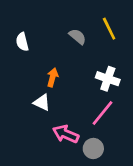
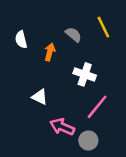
orange arrow: (52, 77) -> (50, 52), moved
white cross: (108, 79) -> (85, 74), moved

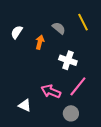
white semicircle: (21, 40) -> (17, 32), turned 48
white triangle: (40, 97) -> (25, 105), moved
pink arrow: (62, 127) -> (51, 91), moved

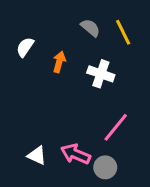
gray semicircle: (59, 28) -> (90, 28), moved
white cross: (68, 60) -> (101, 74), moved
pink arrow: (51, 91) -> (76, 154), moved

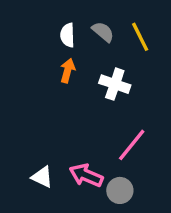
white semicircle: (25, 47) -> (68, 35), moved, turned -36

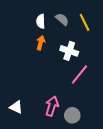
pink line: (132, 145) -> (79, 74), moved
pink arrow: (86, 175) -> (52, 106), turned 84
white triangle: (42, 177) -> (16, 107), moved

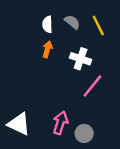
white triangle: (16, 107) -> (19, 124), size x1.5

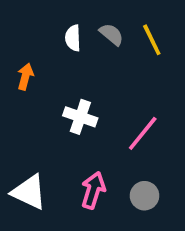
orange arrow: (47, 49) -> (25, 77), moved
white cross: (81, 59) -> (80, 117), moved
gray circle: (84, 133) -> (145, 196), moved

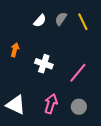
gray semicircle: (111, 34) -> (61, 19), turned -96
white semicircle: (73, 38) -> (40, 21), turned -136
orange arrow: (25, 77) -> (15, 50), moved

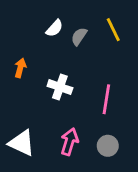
gray semicircle: (61, 19) -> (79, 36), moved
pink line: (78, 73) -> (106, 99), turned -30

